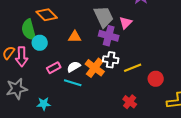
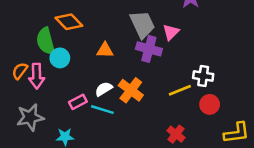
white cross: (111, 60) -> (203, 76), moved
pink rectangle: (54, 68) -> (78, 102), moved

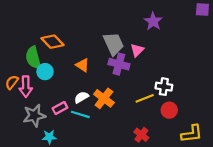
orange triangle: (105, 50) -> (82, 65), turned 32
gray star: (30, 117) -> (34, 116), moved

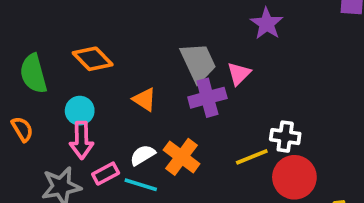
green semicircle: (33, 58) -> (33, 74), moved
purple cross: (119, 64) -> (207, 98), turned -30
orange semicircle: (12, 82) -> (22, 129), turned 112
pink arrow: (26, 87) -> (82, 140), moved
red circle: (169, 110) -> (294, 177), size x1.5

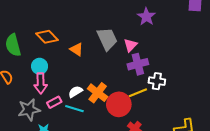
purple cross: (207, 98) -> (138, 64), moved
orange triangle: (144, 100) -> (77, 49), moved
red circle: (294, 177) -> (119, 104), moved

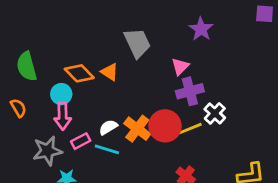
orange diamond: (47, 37) -> (79, 73), moved
gray trapezoid: (107, 39) -> (137, 43), moved
white cross: (157, 81) -> (215, 113), turned 35
red circle: (119, 104) -> (165, 126), moved

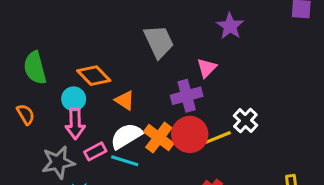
orange triangle: (110, 72) -> (125, 100), moved
purple cross: (190, 91) -> (187, 96), moved
white semicircle: (108, 127) -> (126, 136), size x1.5

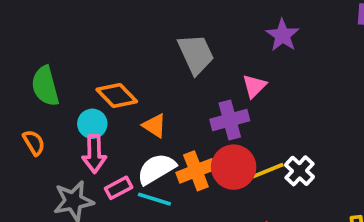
white cross: (245, 121) -> (300, 171), moved
orange cross: (159, 138) -> (196, 171), turned 32

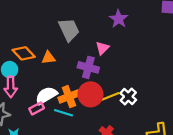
purple cross: (230, 120) -> (88, 67), turned 30
orange triangle: (154, 126) -> (48, 58), moved, turned -40
pink rectangle: (119, 188) -> (37, 108), moved
cyan line: (154, 199) -> (64, 113), moved

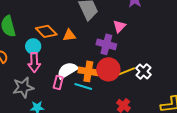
orange cross: (69, 97) -> (88, 71), turned 30
pink rectangle: (37, 108) -> (58, 82), turned -48

